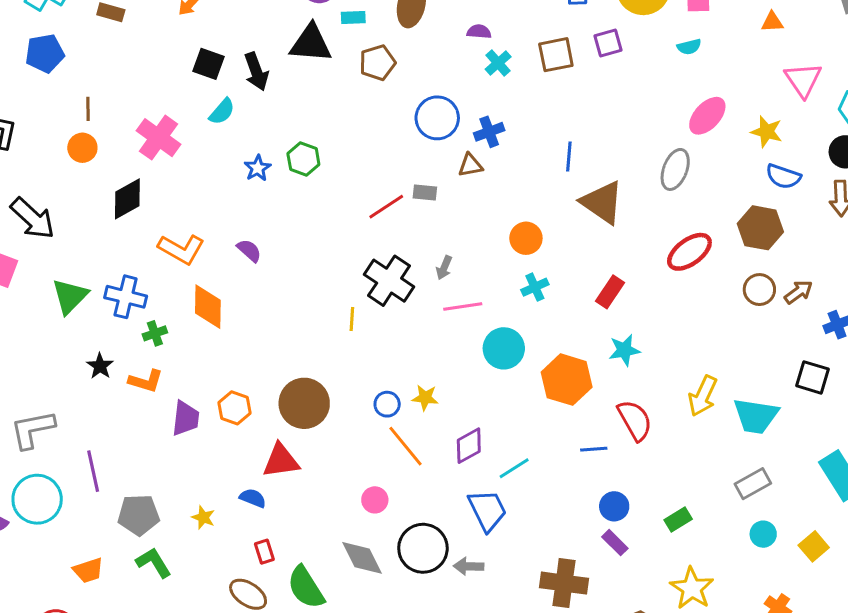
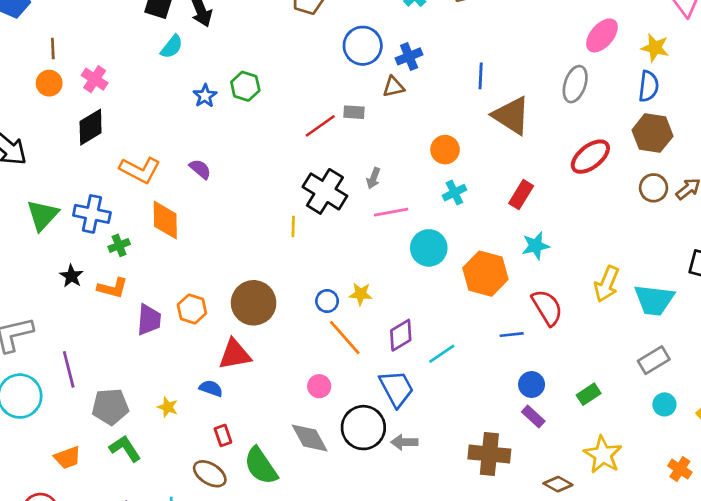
pink cross: (158, 138) -> (95, 79), moved, size x0.7
blue semicircle: (783, 176) -> (649, 86), moved, turned -100
blue trapezoid: (487, 510) -> (397, 389), moved

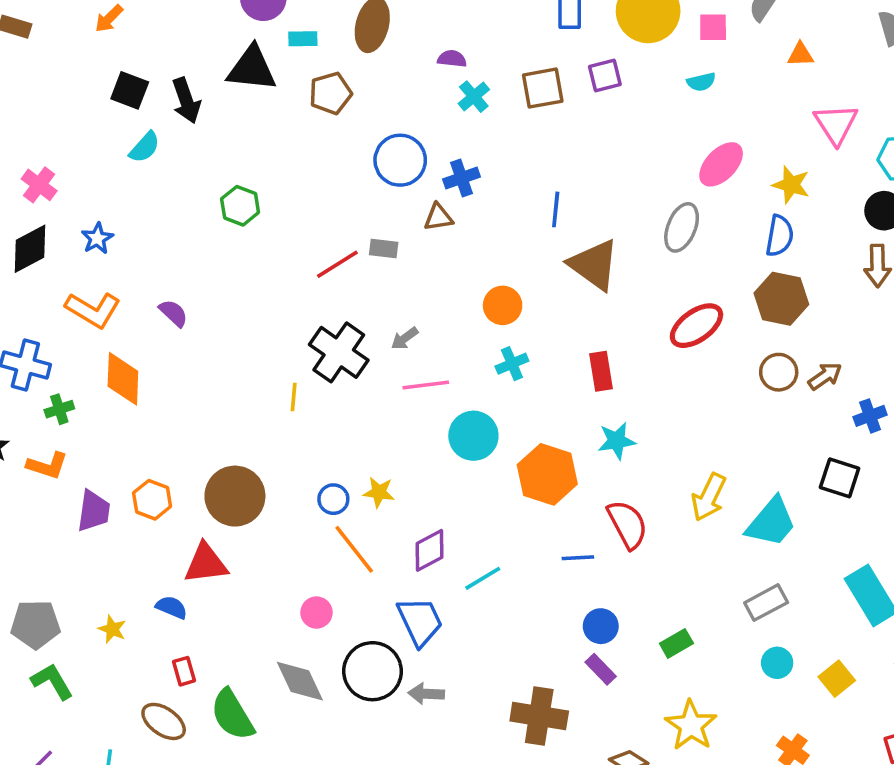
blue star: (205, 96) -> (97, 238), moved
gray arrow: (373, 178) -> (405, 338), turned 30
red rectangle: (521, 195) -> (601, 371), turned -44
cyan trapezoid: (654, 300) -> (771, 522), turned -60

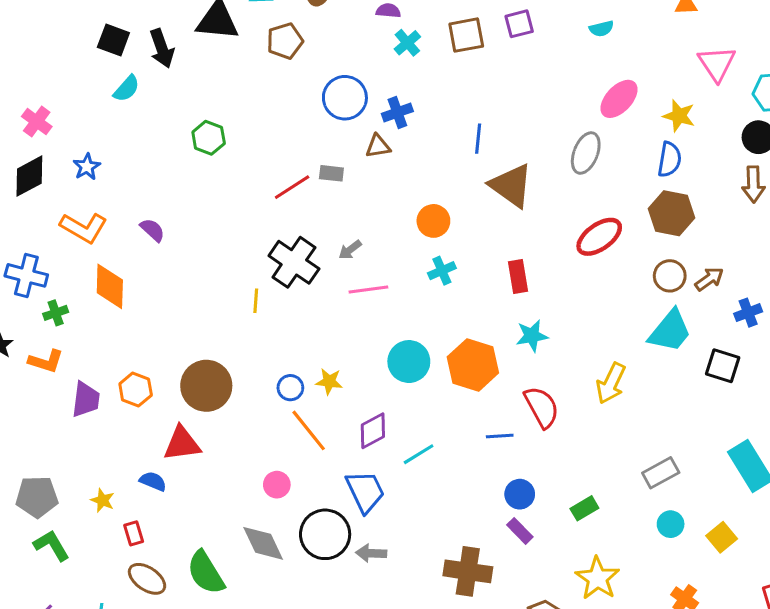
cyan circle: (473, 436) -> (409, 362), moved
cyan trapezoid: (771, 522) -> (670, 331), moved
red rectangle: (184, 671) -> (134, 533), moved

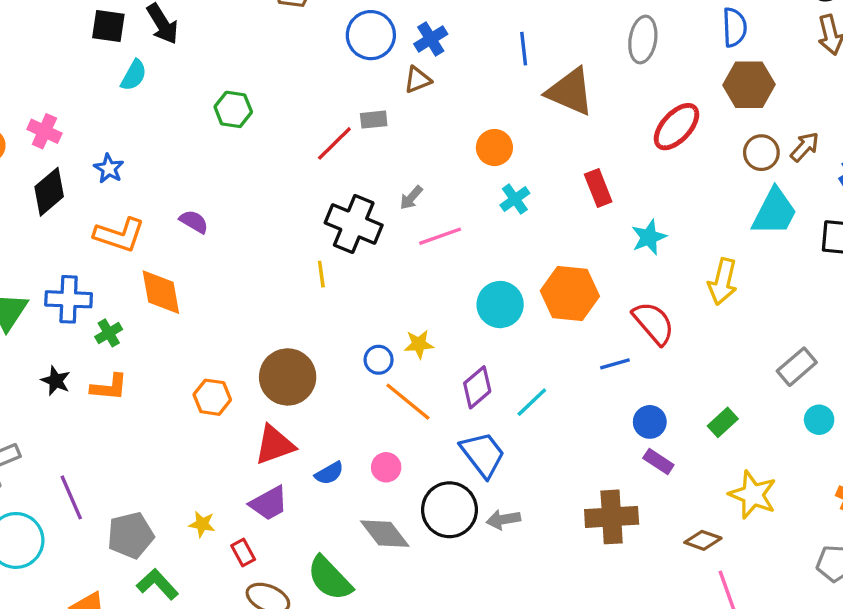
cyan star: (532, 336) -> (649, 237), moved
purple trapezoid: (86, 399) -> (269, 503), moved, turned 66
blue semicircle: (153, 481) -> (329, 473), moved, turned 140

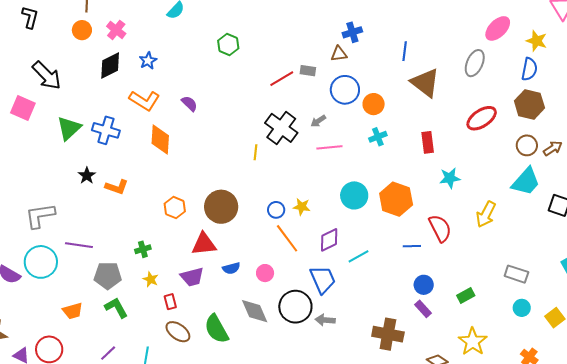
blue circle: (371, 35) -> (345, 90), moved
green cross: (109, 333) -> (143, 249), moved
gray rectangle: (797, 367) -> (516, 274), turned 45
purple line: (71, 497) -> (79, 245), turned -72

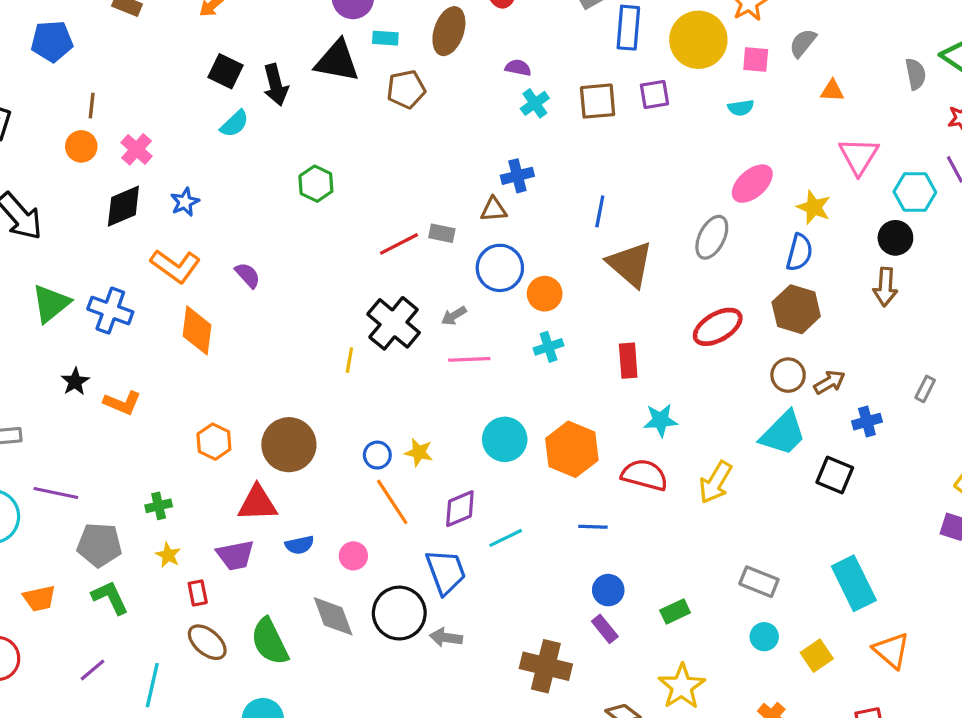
red semicircle: (440, 228) -> (645, 475), moved, turned -52

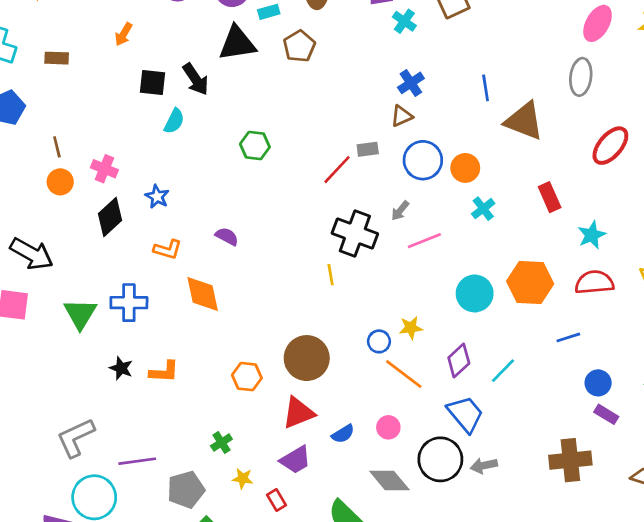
orange L-shape: (175, 266) -> (168, 249), size x0.7

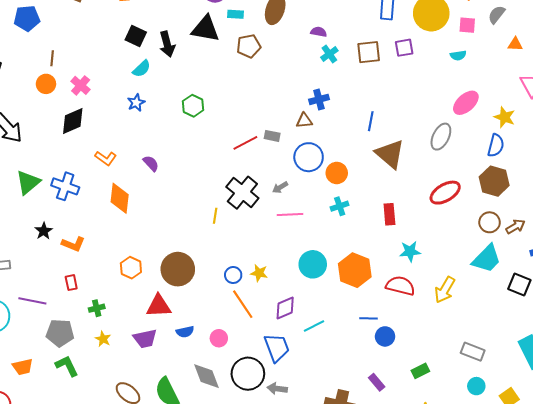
blue star: (157, 197) -> (136, 103), moved
blue circle: (598, 383) -> (385, 336), moved
red rectangle: (276, 500) -> (71, 283), moved

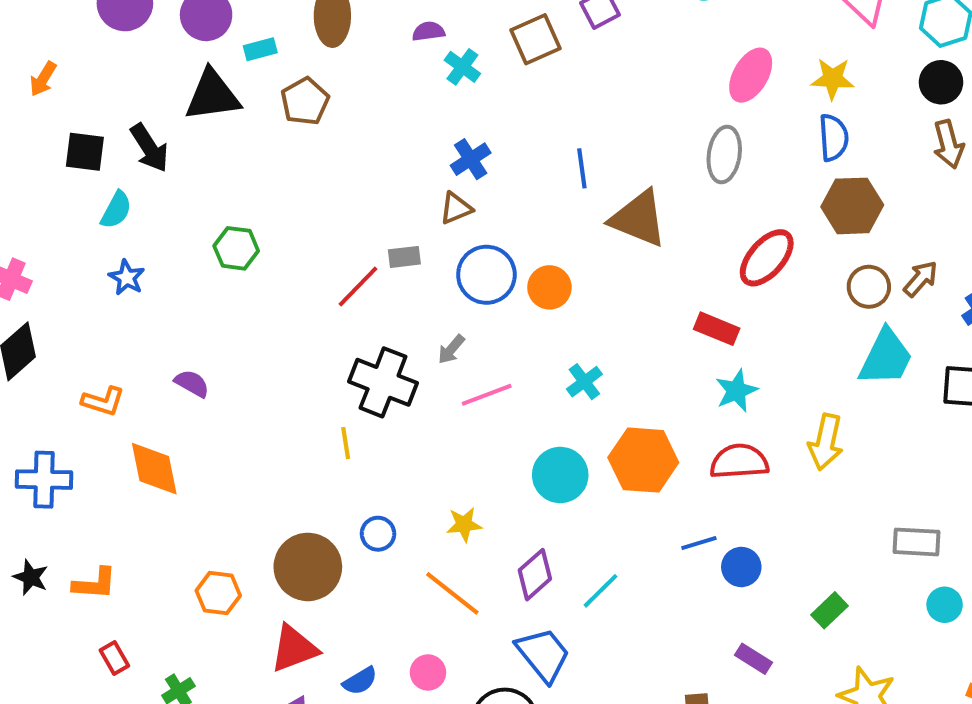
cyan cross: (340, 206) -> (584, 382), moved
red rectangle: (389, 214) -> (717, 329), moved, turned -45
blue circle: (233, 275) -> (378, 534), moved

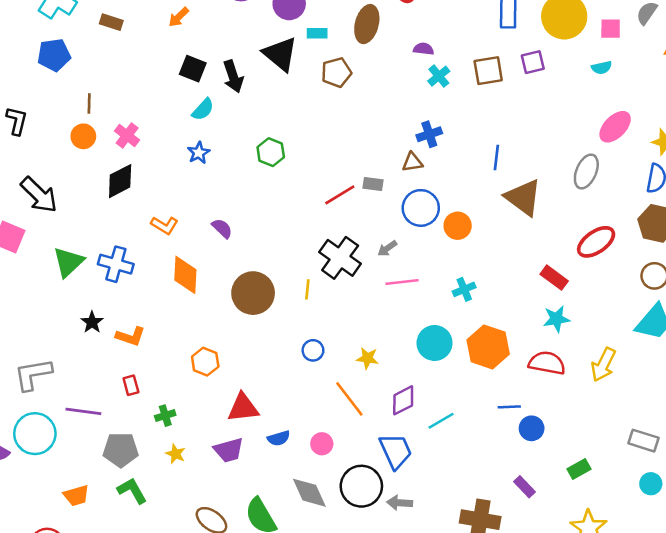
black triangle: (212, 95) -> (280, 54), turned 33
brown circle: (308, 567) -> (253, 293), moved

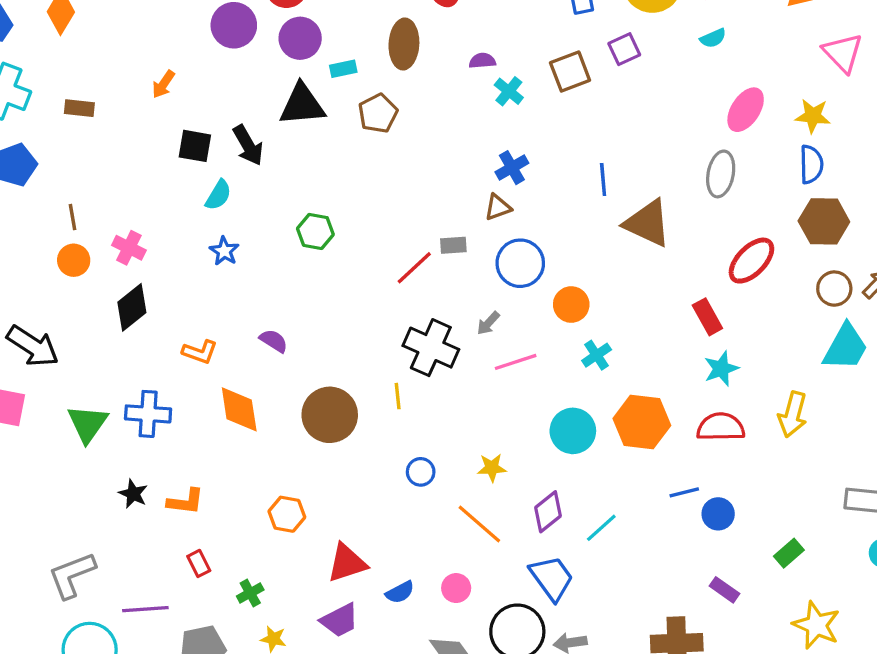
black triangle: (280, 54) -> (302, 105), turned -33
orange circle: (458, 226) -> (571, 305), moved
red rectangle: (554, 278) -> (707, 317), turned 36

